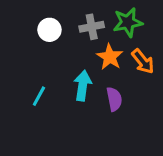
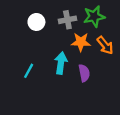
orange star: (110, 57) -> (81, 42), turned -30

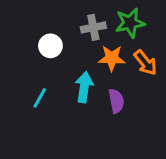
white circle: (36, 22) -> (50, 46), moved

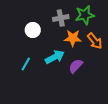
cyan arrow: (84, 87) -> (55, 57), turned 54
purple semicircle: (116, 101) -> (76, 66), turned -126

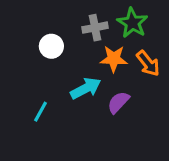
green star: (85, 15) -> (132, 23), turned -30
cyan line: (26, 64) -> (40, 112), moved

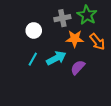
cyan line: (40, 112) -> (33, 59), moved

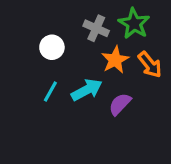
gray cross: (62, 18) -> (96, 28), turned 35
orange star: (75, 39) -> (115, 60), turned -30

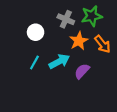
green star: (134, 24) -> (92, 16), turned 30

